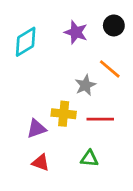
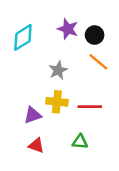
black circle: (114, 25) -> (95, 35), moved
gray star: (85, 85) -> (58, 70), moved

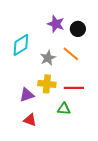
cyan diamond: (23, 37) -> (21, 45), moved
orange line: (98, 62) -> (71, 54), moved
green triangle: (80, 142) -> (64, 109), moved

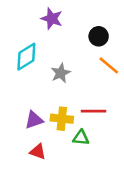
purple star: (56, 24) -> (52, 19), moved
orange line: (71, 54) -> (109, 65), moved
yellow cross: (47, 84) -> (62, 119), moved

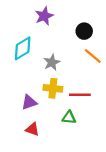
purple star: (52, 19) -> (44, 16), turned 30
yellow cross: (62, 119) -> (53, 88), moved

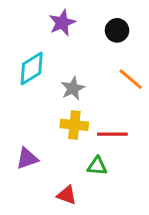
black circle: (84, 31) -> (117, 30), moved
purple triangle: (29, 102) -> (27, 158), moved
red triangle: (32, 129) -> (67, 195), moved

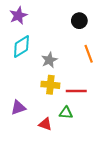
purple star: (62, 23) -> (18, 16), moved
orange line: (131, 79) -> (89, 54), turned 30
red triangle: (67, 195) -> (45, 124), moved

